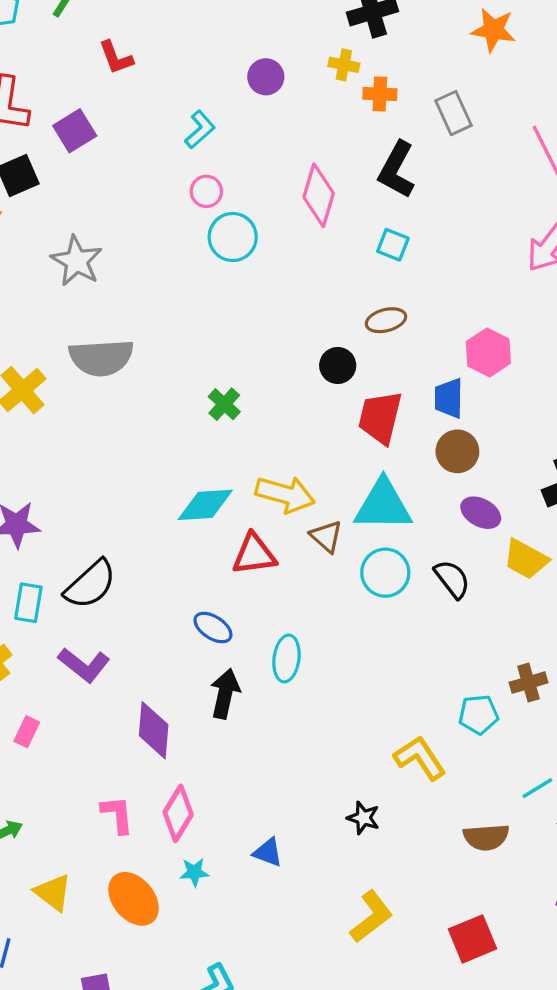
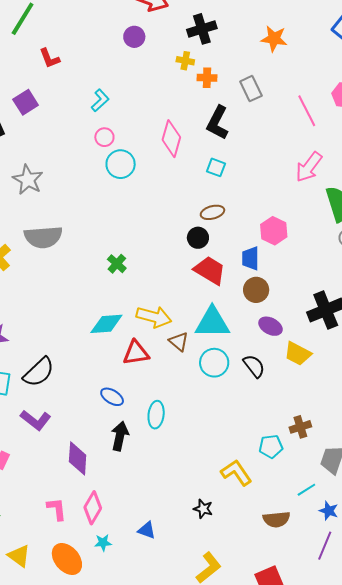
purple circle: (266, 77) -> (134, 37), moved
black circle: (338, 365) -> (198, 238), moved
red trapezoid: (380, 417) -> (210, 270), turned 108

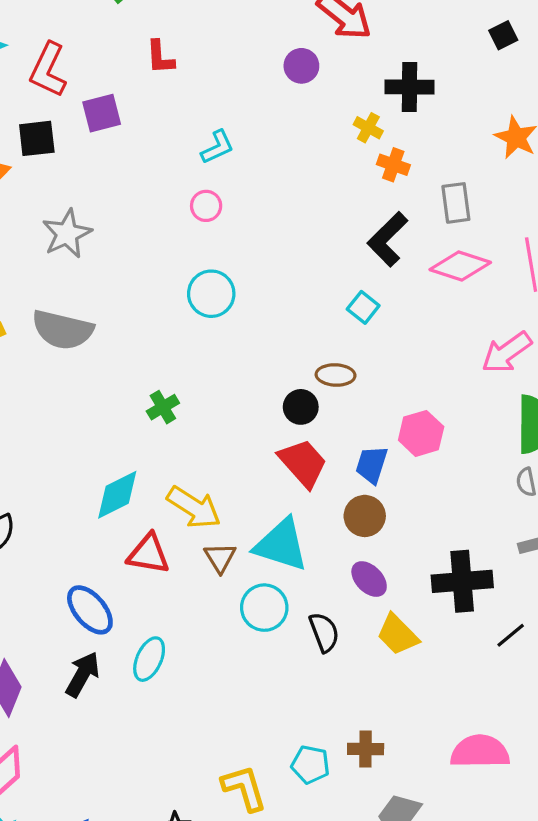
pink diamond: (171, 139) -> (460, 266), moved, turned 75
cyan circle: (121, 164) -> (211, 294), moved
cyan diamond: (106, 324) -> (117, 495), turned -40
blue ellipse: (112, 397) -> (90, 610), size x1.4

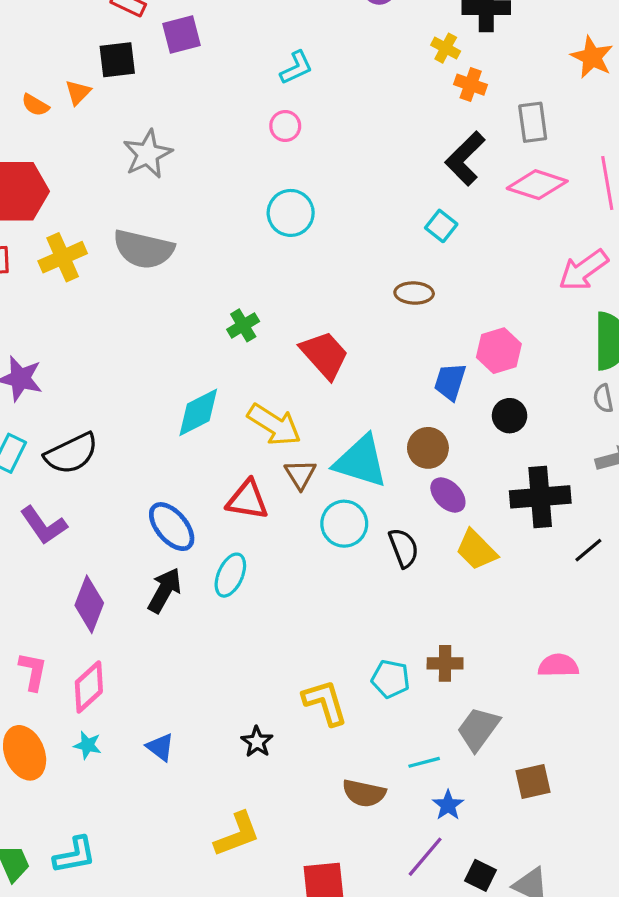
black circle: (301, 407) -> (510, 416), moved
red trapezoid: (303, 463) -> (324, 355), moved
brown circle: (365, 516) -> (428, 448), moved
red triangle: (148, 554) -> (247, 500), moved
pink semicircle: (480, 752) -> (558, 666), size x0.7

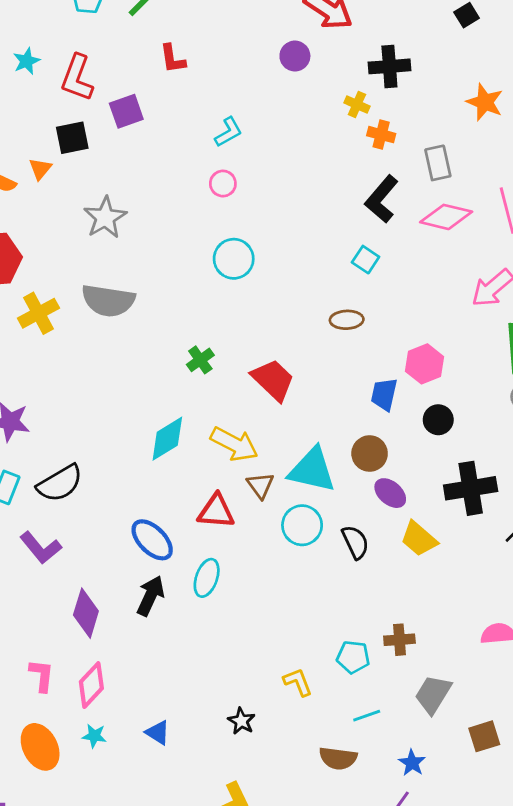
yellow L-shape: (325, 702) -> (298, 682), size x0.7
cyan line: (424, 762) -> (367, 716), moved

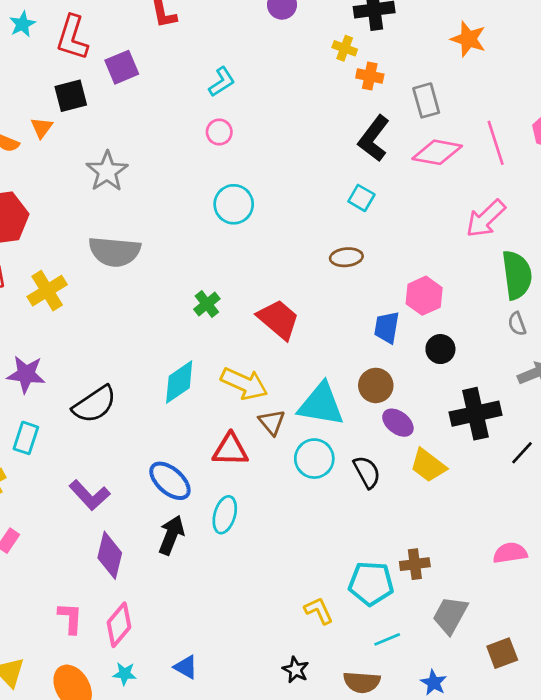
yellow cross: (38, 313) -> (47, 291), moved
black semicircle: (60, 483) -> (95, 404), moved
purple L-shape: (41, 548) -> (90, 495), moved
cyan pentagon: (353, 657) -> (371, 583), size x1.4
black star: (241, 721) -> (296, 670), moved

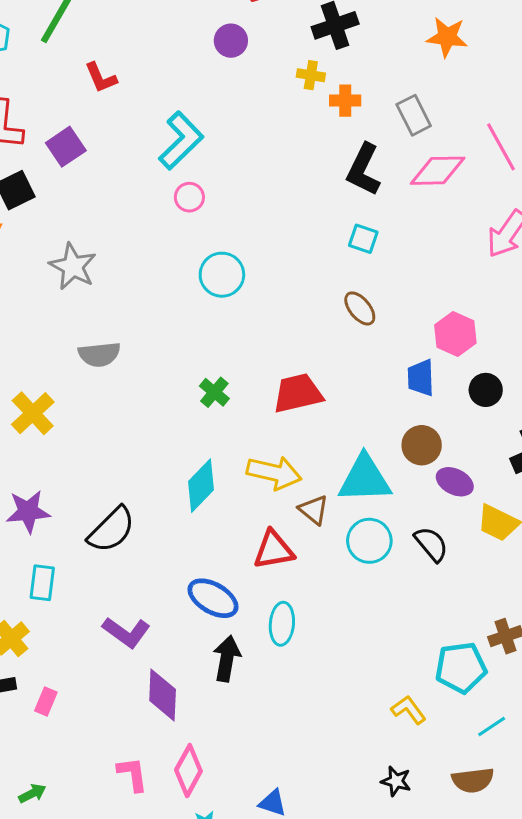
cyan L-shape: (222, 82) -> (181, 141), size x1.6
gray semicircle: (115, 252) -> (99, 354), size x0.7
brown ellipse: (346, 257) -> (360, 308), turned 68
red trapezoid: (278, 319) -> (298, 393), turned -42

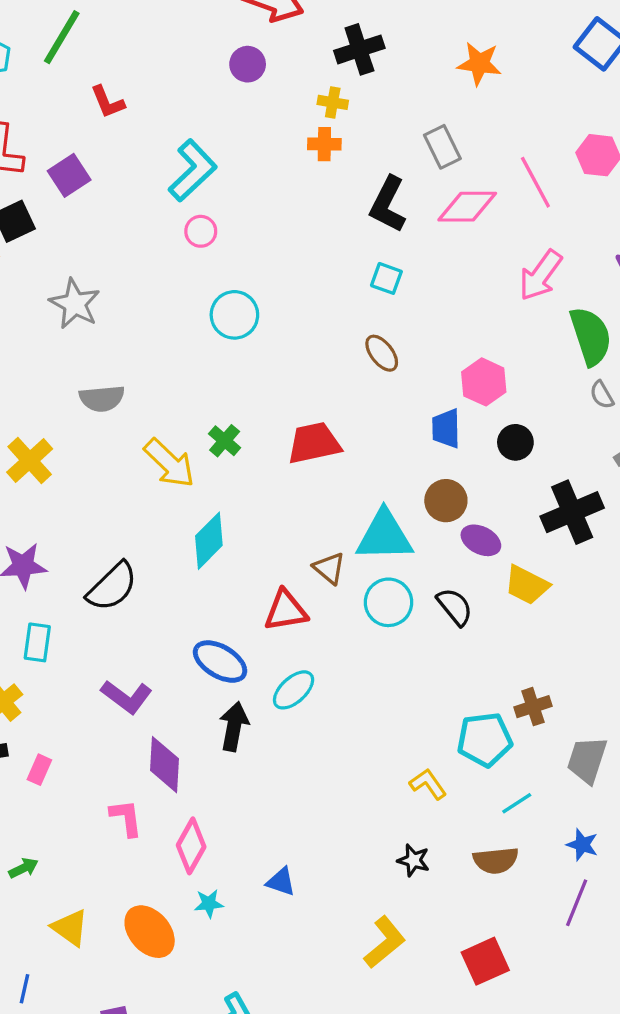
orange cross: (345, 101) -> (324, 144), moved
yellow arrow: (274, 473) -> (169, 463), moved, turned 30
cyan ellipse: (282, 624) -> (294, 690), turned 42
pink L-shape: (133, 774) -> (126, 818), moved

